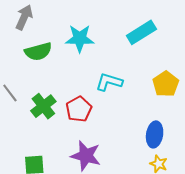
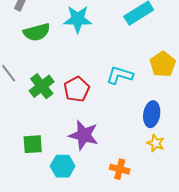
cyan L-shape: (109, 82) -> (120, 75), moved

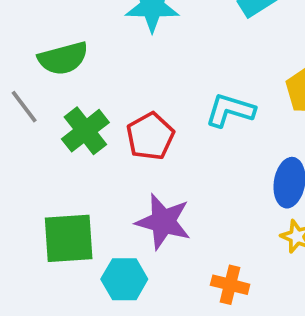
green semicircle: (37, 32) -> (63, 58), moved
green square: (33, 144) -> (69, 238), size x1.4

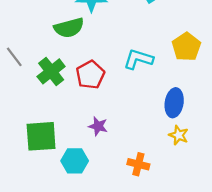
green semicircle: (63, 58) -> (69, 28), moved
purple star: (163, 222) -> (98, 126), size x0.6

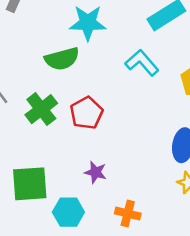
cyan L-shape: (138, 59) -> (142, 63), moved, turned 32
orange cross: (138, 164) -> (128, 214), moved

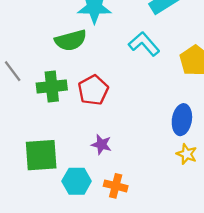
green cross: (41, 109) -> (52, 87), turned 32
orange cross: (128, 214) -> (116, 186), moved

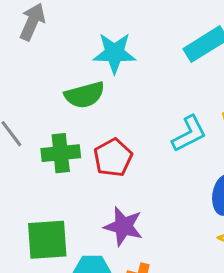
cyan L-shape: (144, 44) -> (189, 134), moved, turned 104
purple star: (101, 145) -> (123, 226), size x1.5

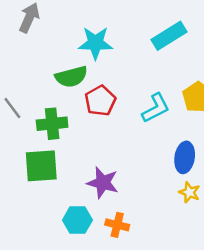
red pentagon: (113, 158) -> (100, 101), moved
green square: (47, 240) -> (41, 166), moved

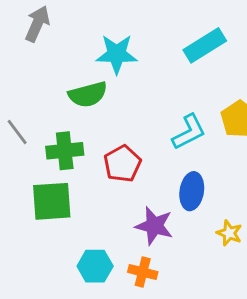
red pentagon: (100, 101) -> (122, 164), moved
blue ellipse: (185, 157) -> (192, 191), moved
purple star: (103, 183) -> (154, 226), moved

